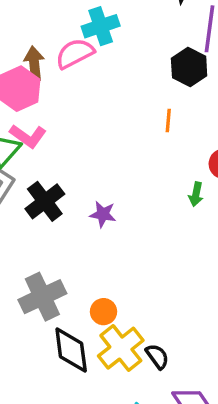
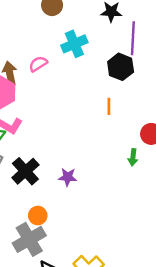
cyan cross: (101, 26) -> (74, 44), moved
pink semicircle: (75, 53) -> (38, 64), size x0.7
orange circle: (104, 312) -> (38, 216), moved

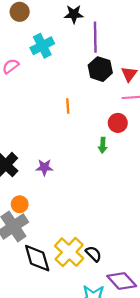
black hexagon: (121, 67) -> (100, 69), moved
orange line: (109, 106) -> (68, 106), moved

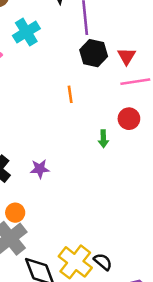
orange line: (68, 106) -> (70, 94), moved
red circle: (118, 123) -> (129, 119), moved

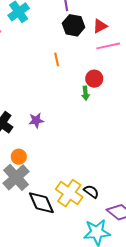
red triangle: (127, 56) -> (100, 26), turned 35
red circle: (129, 119) -> (94, 79), moved

